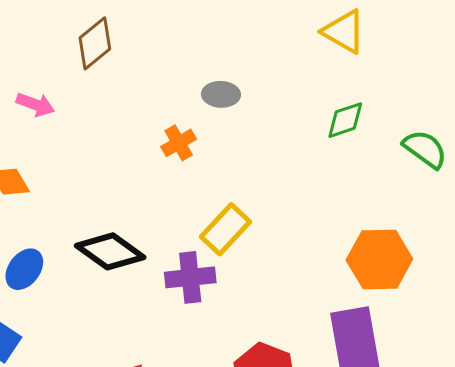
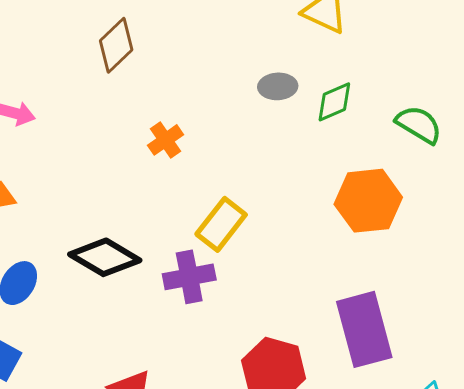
brown diamond: (95, 43) -> (116, 45), moved
gray ellipse: (221, 94) -> (278, 86), moved
orange hexagon: (379, 259) -> (368, 201), moved

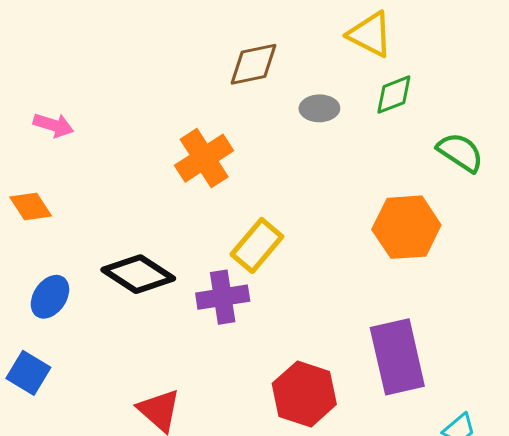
brown diamond: (116, 45) -> (254, 64), moved, turned 30
green diamond: (334, 102) -> (394, 95), moved
orange cross: (165, 140) -> (204, 158), size x1.6

